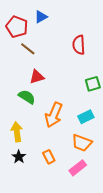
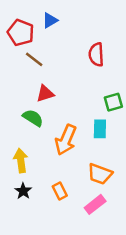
cyan rectangle: (86, 117) -> (100, 129), moved, turned -63

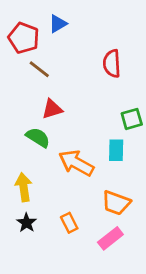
orange arrow: (66, 140) -> (76, 163), turned 96

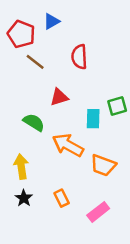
red semicircle: (112, 63) -> (79, 57), moved
red triangle: (52, 109) -> (59, 97), moved
cyan rectangle: (116, 150) -> (93, 119), moved
orange trapezoid: (116, 203) -> (103, 165), moved

